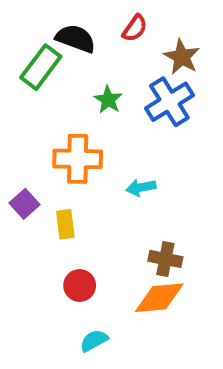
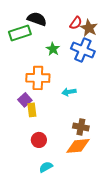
red semicircle: (135, 28) -> (76, 23), moved
green rectangle: (41, 67) -> (20, 33), turned 35
blue cross: (169, 102) -> (83, 50), turned -35
purple square: (25, 204) -> (25, 100), moved

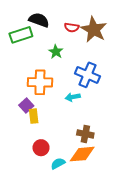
red semicircle: (76, 23) -> (72, 27), moved, turned 64
brown star: (89, 28) -> (94, 30), size x1.4
blue cross: (83, 50) -> (87, 75), moved
cyan semicircle: (46, 167) -> (58, 164), moved

